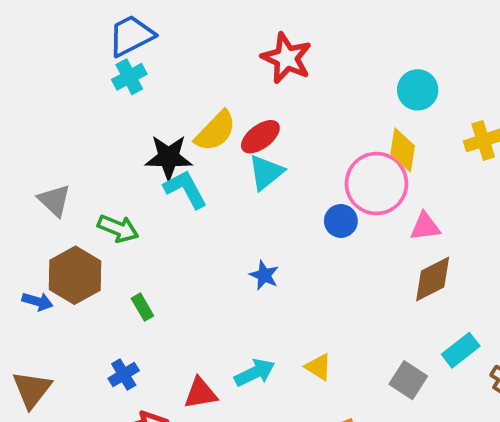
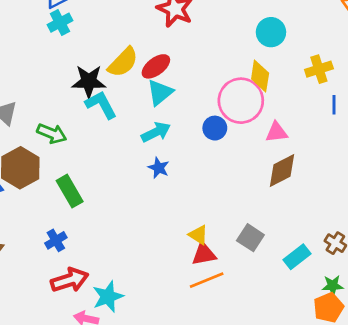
green rectangle: (142, 307) -> (70, 191), size x1.6
cyan rectangle: (461, 350) -> (297, 257), moved
cyan arrow: (255, 373) -> (156, 132), moved
gray square: (408, 380) -> (250, 238), moved
red triangle: (200, 393) -> (204, 254), moved

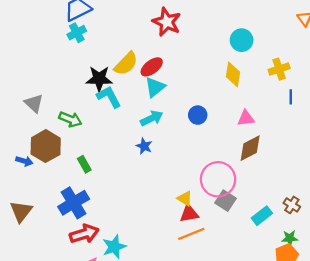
pink circle: (241, 101) -> (218, 179), moved
blue star: (159, 168) -> (144, 146), moved
green rectangle: (70, 191) -> (84, 164), size x0.7
blue cross: (56, 240) -> (74, 203), size x1.8

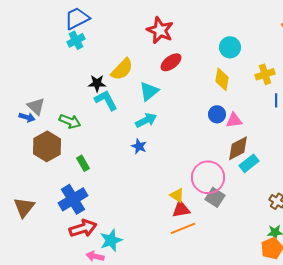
red ellipse: (152, 67) -> (171, 62), moved
black star: (99, 79) -> (97, 83), size x0.7
blue circle: (198, 115) -> (217, 114), moved
blue arrow: (24, 161) -> (27, 117), moved
cyan rectangle: (262, 216) -> (249, 163), moved

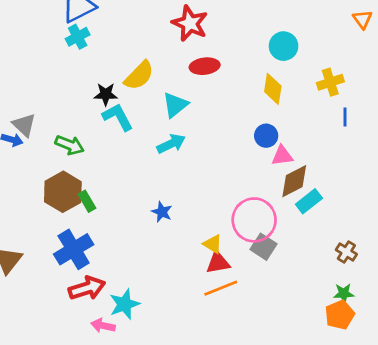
red ellipse: (171, 62) -> (205, 66), turned 30
pink triangle: (234, 120) -> (282, 156), moved
brown hexagon: (47, 146) -> (63, 192), moved
blue star: (139, 146) -> (162, 212), moved

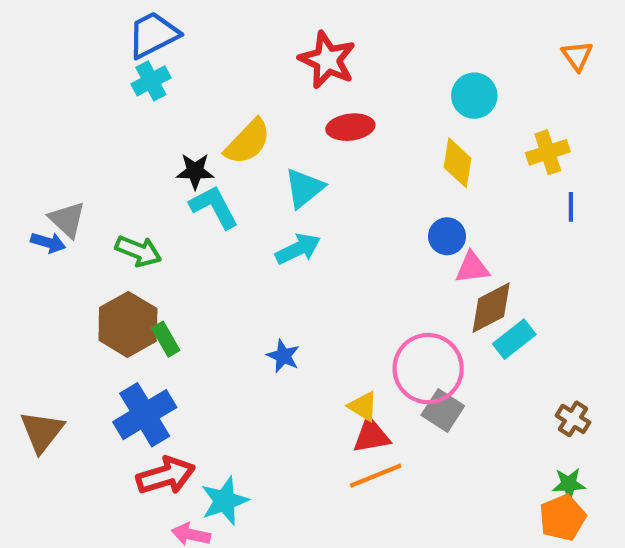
orange triangle: (362, 19) -> (577, 56), moved

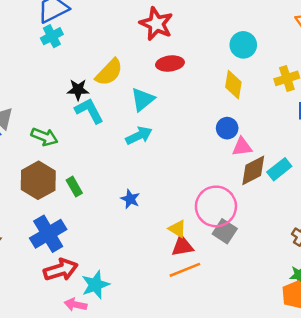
green rectangle: (166, 339) -> (74, 187), moved
cyan rectangle: (514, 339) -> (279, 169), moved

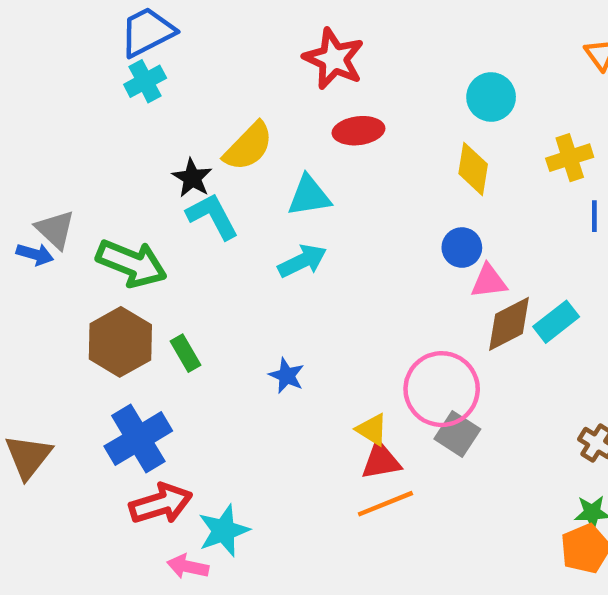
black star: (78, 90) -> (192, 178), turned 30
cyan triangle: (143, 100) -> (309, 196), turned 30
green arrow: (44, 137) -> (132, 263), size x1.4

